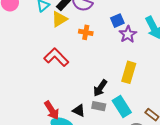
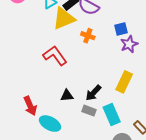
yellow triangle: (59, 19) -> (64, 18), size x1.4
red arrow: (52, 110) -> (30, 106), moved
black triangle: (79, 111) -> (67, 95), moved, turned -40

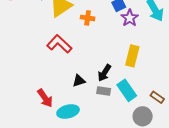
cyan ellipse: (50, 124) -> (68, 112), turned -30

